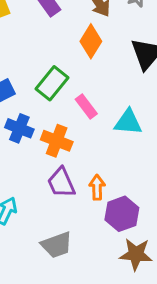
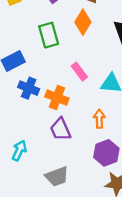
green rectangle: (52, 83) -> (49, 35), moved, turned -55
orange arrow: (97, 187) -> (99, 119), moved

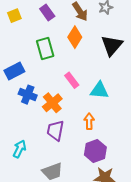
orange cross: (57, 98) -> (52, 103), turned 30
purple trapezoid: (60, 129) -> (55, 130), turned 35

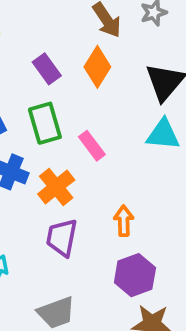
purple rectangle: (47, 13) -> (47, 69), moved
green rectangle: (45, 48) -> (45, 123), moved
cyan triangle: (99, 90) -> (163, 134), moved

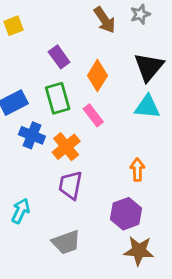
orange diamond: (97, 67) -> (97, 76), moved
orange arrow: (124, 221) -> (137, 170), moved

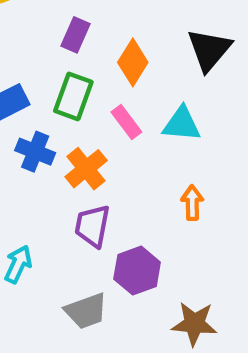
purple rectangle: (59, 57) -> (75, 35), turned 60
green rectangle: (58, 98) -> (73, 96), turned 36
cyan triangle: (147, 107) -> (182, 124), moved
purple hexagon: (126, 214) -> (137, 271), moved

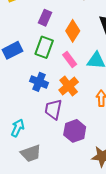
blue cross: (35, 152) -> (39, 82), moved
orange cross: (86, 169) -> (69, 86), moved
gray trapezoid: (86, 311) -> (31, 153), moved

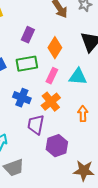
green rectangle: (44, 47) -> (27, 64), turned 60
pink rectangle: (70, 59) -> (52, 76), turned 63

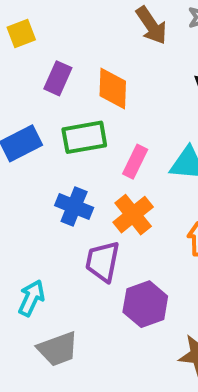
purple rectangle: (28, 35) -> (58, 78), moved
orange diamond: (55, 48) -> (113, 88), moved, turned -30

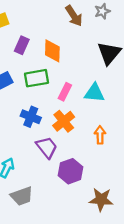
purple trapezoid: (103, 261) -> (47, 147), turned 130

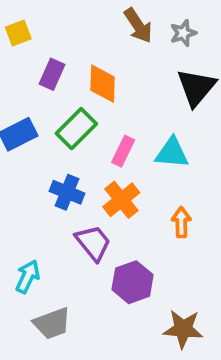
gray star: (102, 11) -> (183, 33), moved
green rectangle: (36, 78) -> (76, 129), turned -35

